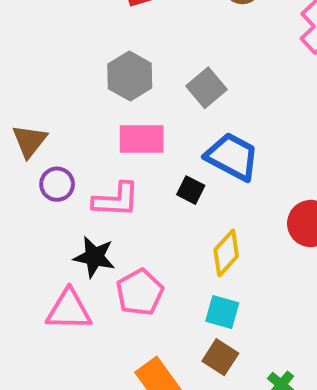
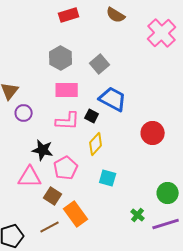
pink L-shape: (116, 200) -> (68, 121), moved
yellow diamond: (226, 253) -> (96, 144), moved
brown square: (220, 357) -> (53, 196), moved

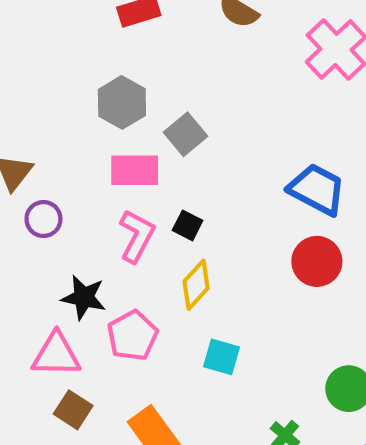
gray square: (100, 64) -> (185, 134), moved
blue trapezoid: (113, 99) -> (317, 189), moved
pink L-shape: (68, 121) -> (137, 236), turned -65
brown square: (53, 196) -> (73, 410), moved

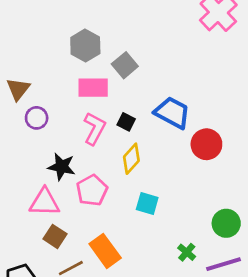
blue trapezoid: (317, 189) -> (172, 113), moved

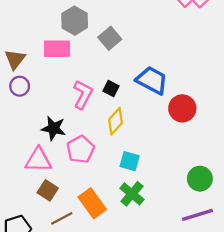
pink rectangle: (93, 88) -> (57, 49), moved
purple circle: (37, 118) -> (20, 86), moved
green cross: (187, 252) -> (132, 194), moved, size x1.5

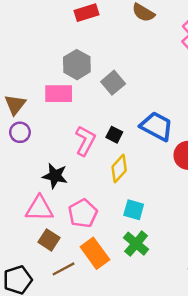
pink pentagon: (80, 149) -> (83, 213), moved

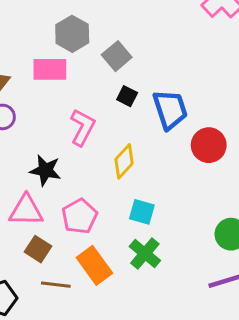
blue trapezoid: (157, 126) -> (170, 110), turned 44
black square: (114, 135) -> (127, 96), moved
brown line: (64, 269) -> (56, 285), turned 35

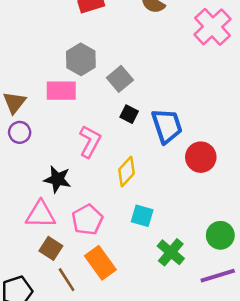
green cross: (145, 253) -> (171, 252), moved
brown line: (56, 285) -> (67, 280), turned 50

